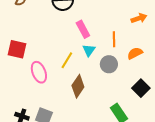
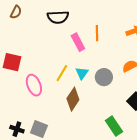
orange line: (114, 39) -> (97, 33), moved
cyan triangle: (89, 50) -> (82, 73), moved

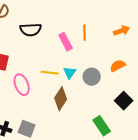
black semicircle: (58, 17) -> (31, 30), moved
yellow line: (62, 73) -> (50, 73), turned 66

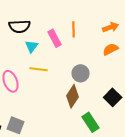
orange semicircle: (118, 66) -> (110, 49), moved
cyan triangle: (70, 73) -> (32, 46), moved
brown diamond: (61, 99) -> (72, 96), moved

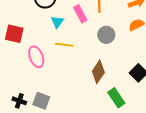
gray circle: (80, 73) -> (106, 35), moved

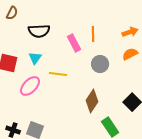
cyan triangle: (57, 22) -> (35, 58), moved
pink ellipse: (36, 57) -> (30, 86), turned 65

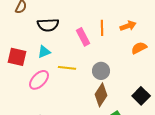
orange arrow: (130, 32) -> (128, 26), moved
cyan triangle: (35, 58) -> (44, 52), turned 32
gray circle: (100, 64) -> (101, 71), moved

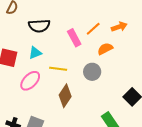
orange line: (102, 28) -> (93, 29), turned 49
orange semicircle: (139, 48) -> (105, 49), moved
brown diamond: (101, 95) -> (65, 96), moved

